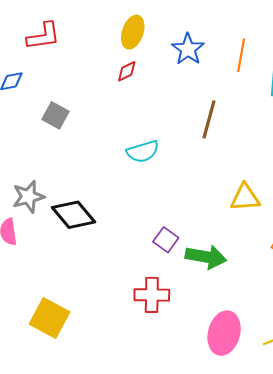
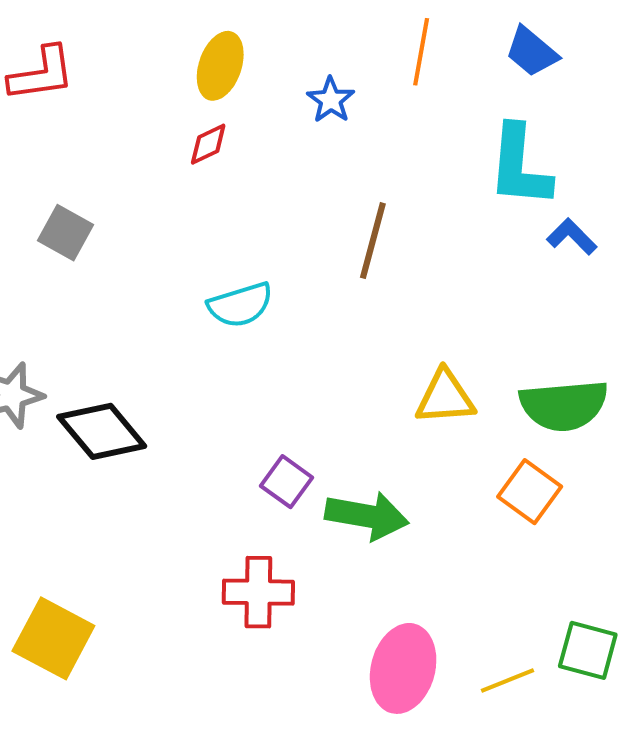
blue star: (188, 49) -> (331, 100), size x0.7
orange line: (241, 55) -> (421, 52), moved

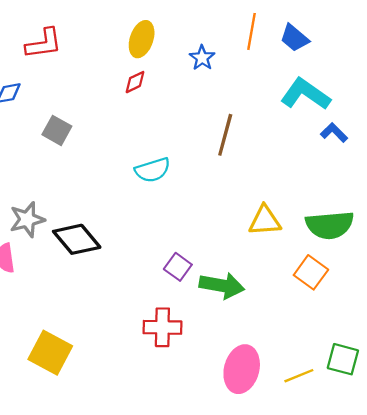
blue trapezoid: (532, 52) -> (294, 38), moved
cyan L-shape: (520, 166) -> (305, 94), turned 120

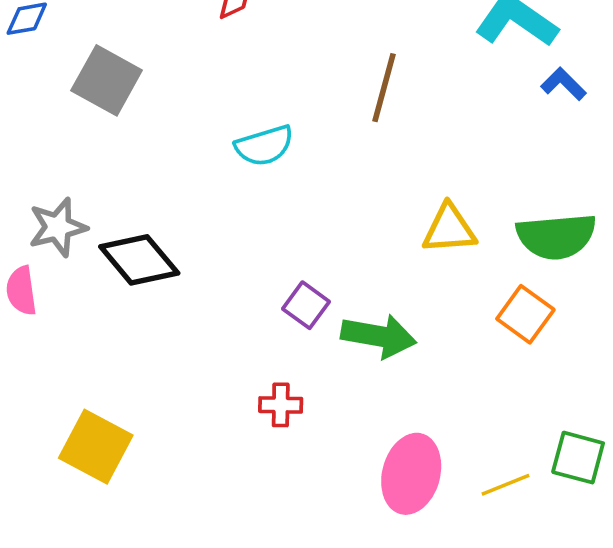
gray square: (57, 130) -> (107, 80), size x1.4
red cross: (162, 327) -> (281, 405), size x0.7

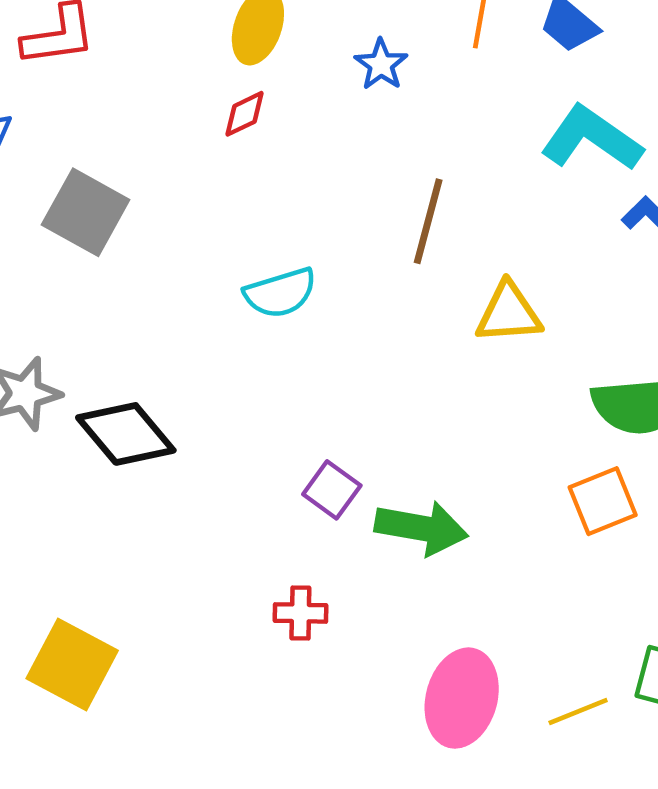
yellow triangle: (449, 229) -> (509, 313), moved
orange square: (525, 314) -> (603, 501), turned 32

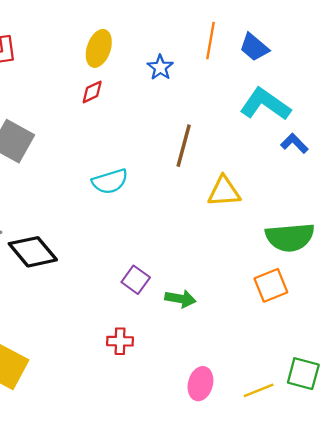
green arrow: (421, 528) -> (180, 299), size x0.7
pink ellipse: (462, 698) -> (200, 384), size x0.7

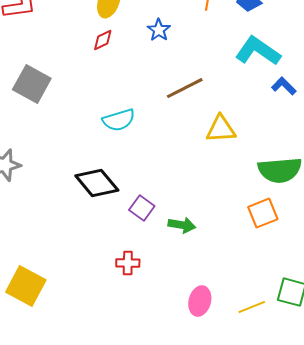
blue star: (160, 67) -> (159, 30), moved
brown line: (184, 146) -> (185, 88), turned 48
black diamond: (33, 252) -> (97, 183), moved

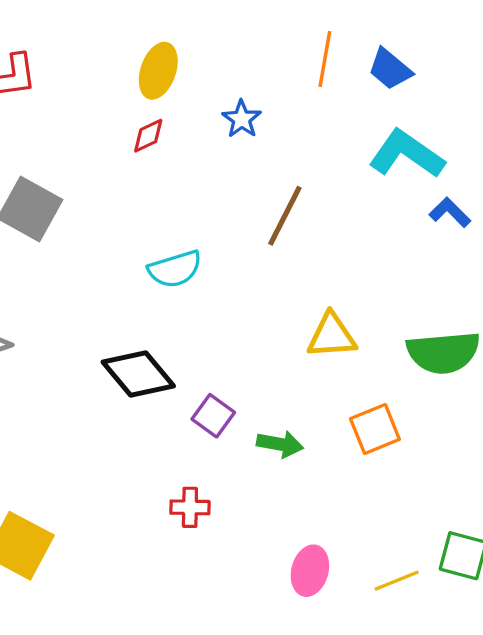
brown line: (185, 88) -> (285, 216), turned -36
yellow triangle: (221, 129) -> (332, 336), moved
orange square: (263, 213) -> (375, 429), moved

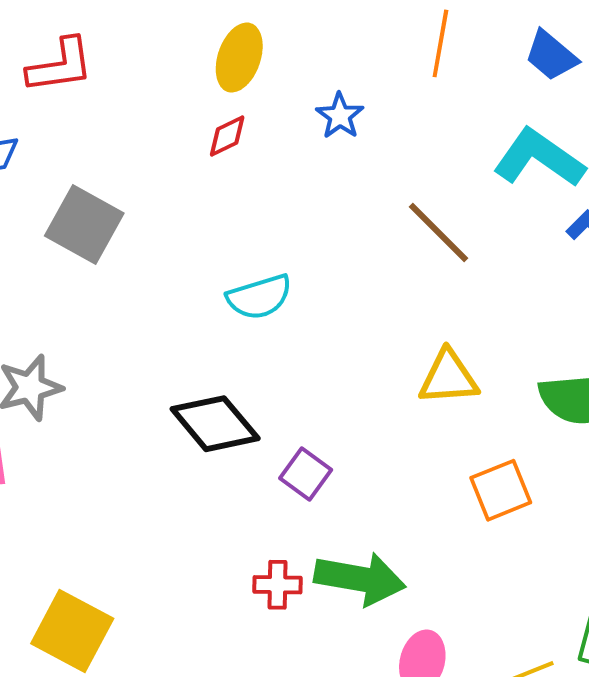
blue trapezoid: (390, 69) -> (551, 56), moved
brown line: (285, 216) -> (438, 233), moved, turned -72
green arrow: (280, 444) -> (360, 579), moved, size x1.6

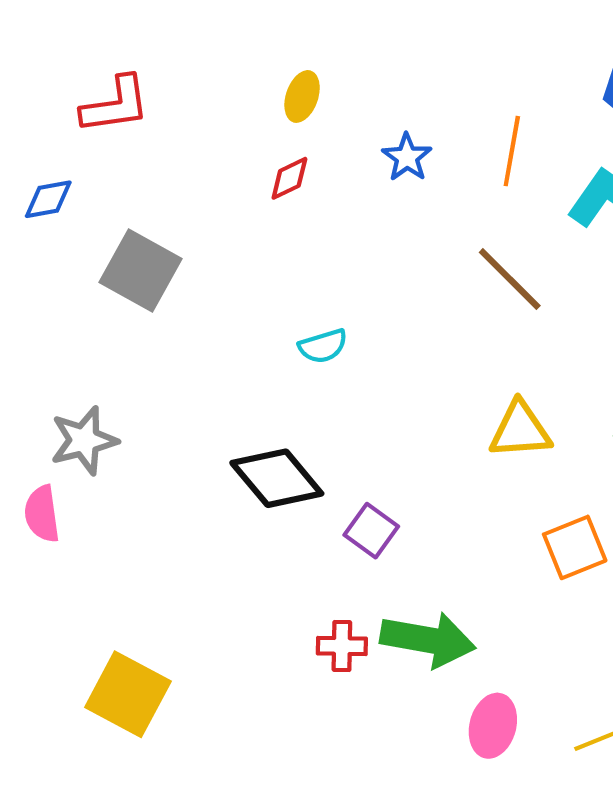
orange line: (440, 43) -> (512, 151), moved
yellow ellipse: (239, 58) -> (302, 96), size x0.7
cyan semicircle: (259, 297) -> (323, 346), size x0.7

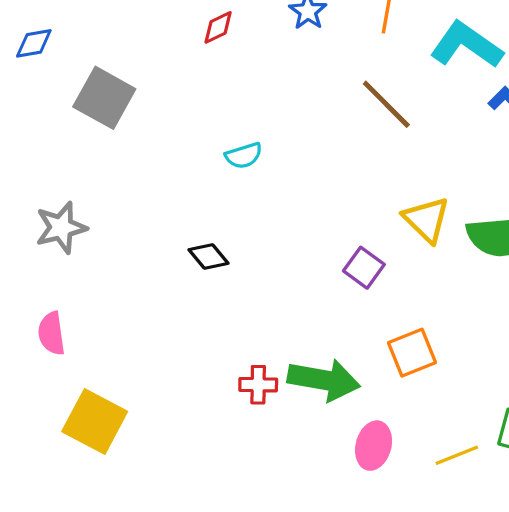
yellow triangle: (520, 430) -> (426, 220), moved, turned 48
black diamond: (277, 478) -> (208, 256), size x0.6
pink semicircle: (42, 514) -> (51, 333), moved
purple square: (371, 531) -> (364, 268), moved
orange square: (575, 547) -> (412, 353), moved

